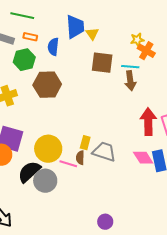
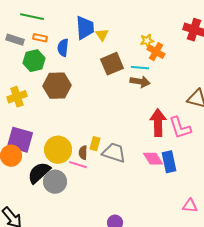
brown square: (102, 63) -> (112, 64), turned -30
brown arrow: (130, 81) -> (140, 82), turned -72
brown semicircle: (80, 158) -> (83, 153), moved

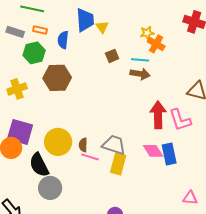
brown square: (112, 64) -> (112, 56), size x0.6
yellow rectangle: (95, 144) -> (118, 164), moved, size x1.5
pink line: (78, 165) -> (90, 157), moved
black semicircle: (39, 173) -> (39, 165), turned -75
gray circle: (55, 182) -> (50, 188), moved

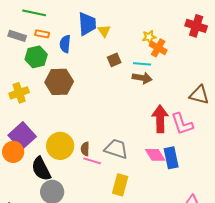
purple square: (20, 132) -> (22, 136), turned 32
yellow rectangle: (118, 164) -> (120, 185), moved

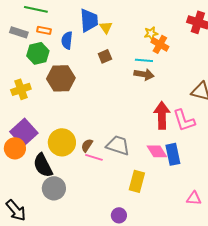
brown square: (114, 60) -> (105, 56), moved
brown semicircle: (85, 149) -> (87, 145), turned 32
yellow rectangle: (120, 185) -> (137, 181), moved

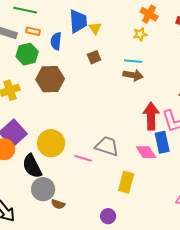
orange cross: (160, 44) -> (149, 14), moved
brown semicircle: (87, 145) -> (58, 204), moved, turned -104
blue rectangle: (173, 154) -> (162, 142), moved

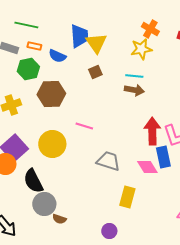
yellow triangle: (95, 28) -> (96, 43), size x1.6
yellow star: (140, 34) -> (141, 49), size x1.5
blue semicircle: (56, 41) -> (57, 56), turned -72
yellow circle: (51, 143) -> (52, 144), moved
pink line: (83, 158) -> (84, 126), moved

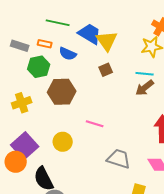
green line: (26, 25) -> (58, 23), moved
blue trapezoid: (79, 36) -> (90, 34), turned -55
brown arrow: (134, 90) -> (145, 88), turned 132
yellow circle: (52, 144) -> (63, 142), size x0.7

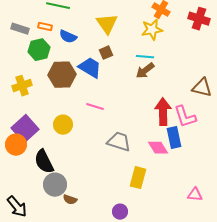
blue trapezoid: (90, 34) -> (90, 68), moved

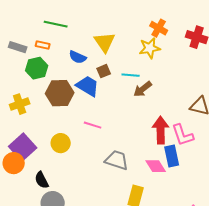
blue semicircle: (68, 37) -> (78, 57), moved
cyan line: (145, 57) -> (131, 75), moved
black semicircle: (44, 162) -> (42, 180), size x0.7

